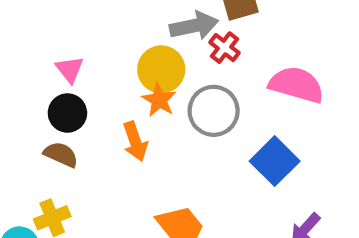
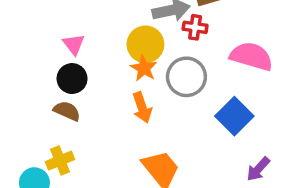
red cross: (225, 48) -> (195, 27), turned -30
orange arrow: (135, 141) -> (142, 108), moved

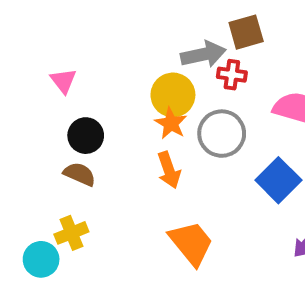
pink triangle: (74, 44) -> (63, 81), moved

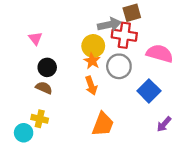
red cross: (232, 75) -> (124, 35), size x1.6
yellow cross: (71, 233) -> (40, 119), turned 35
orange trapezoid: (191, 243) -> (103, 124), turned 60

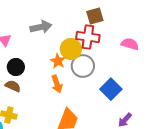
gray arrow: (109, 25) -> (41, 27), moved
yellow circle: (93, 46) -> (71, 49), moved
pink semicircle: (160, 53) -> (130, 44), moved, size x0.7

